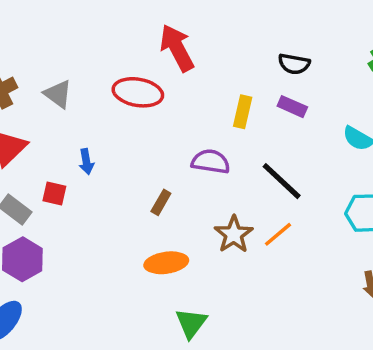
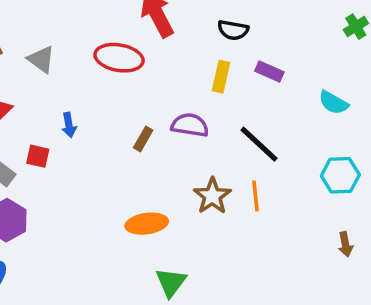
black semicircle: (294, 64) -> (233, 30), moved
brown rectangle: (161, 202) -> (143, 139), moved
orange line: (278, 234) -> (256, 196), turned -56

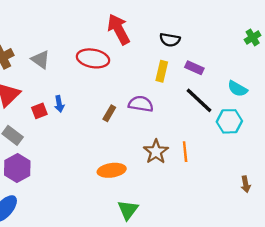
black line: (259, 144) -> (199, 100), moved
red square: (38, 156) -> (39, 111), moved, turned -35
cyan hexagon: (340, 175) -> (229, 121), moved

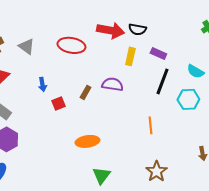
red arrow: (119, 29) -> (110, 30), moved, turned 128
black line: (199, 100) -> (162, 81), turned 68
red square: (39, 111) -> (58, 103), moved
brown star: (156, 152) -> (156, 171), moved

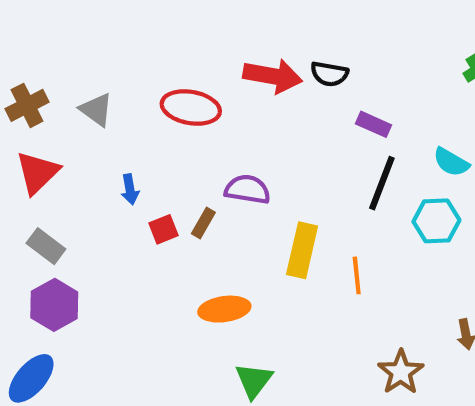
yellow rectangle: (130, 56) -> (302, 250), moved, size x1.4
purple semicircle: (112, 84) -> (247, 189), moved
brown rectangle: (85, 92) -> (203, 223), moved
brown star: (156, 171) -> (401, 372), moved

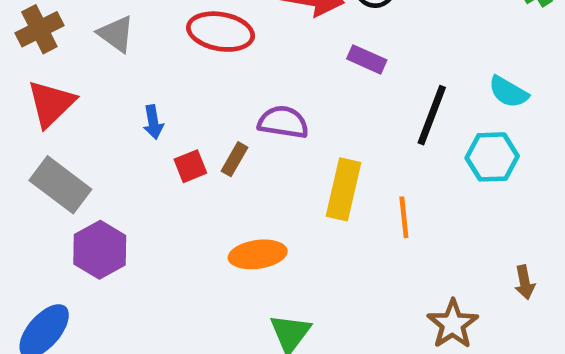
purple rectangle: (373, 124) -> (367, 59), moved
gray rectangle: (46, 246) -> (60, 185), size x1.4
purple hexagon: (54, 305) -> (100, 250), moved

